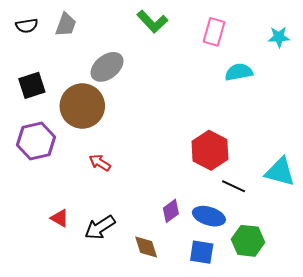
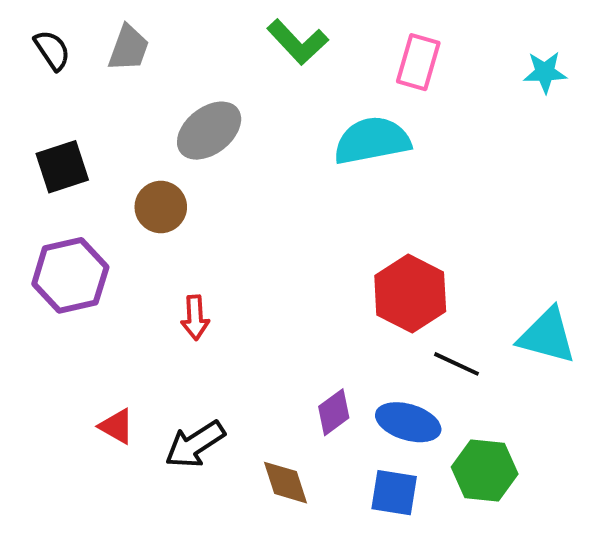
black semicircle: (27, 26) -> (52, 50), turned -115
cyan semicircle: (239, 72) -> (372, 141), moved, size x1.4
brown circle: (82, 106) -> (161, 207), size x0.6
red arrow: (100, 163) -> (195, 318), turned -125

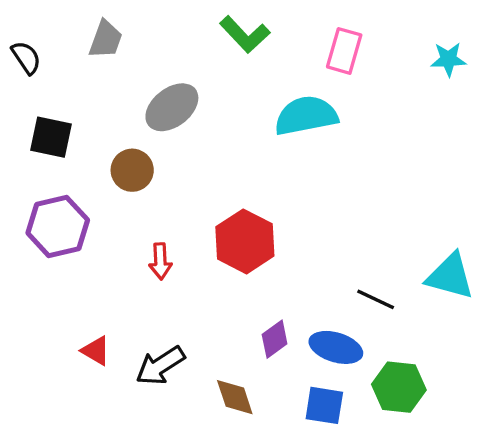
black semicircle: (52, 50) -> (26, 58), moved
black square: (62, 167) -> (51, 137), turned 30
red hexagon: (410, 293) -> (245, 241), moved

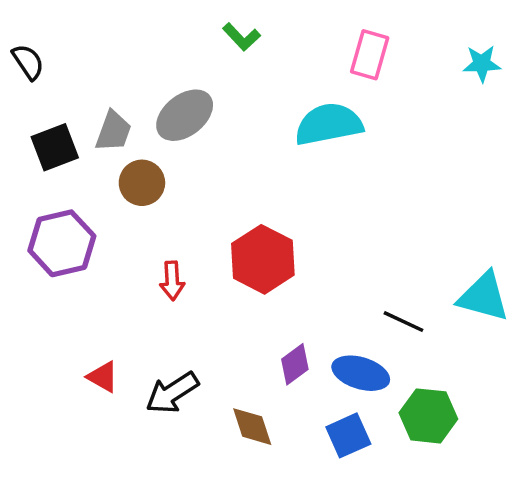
green L-shape: (245, 34) -> (242, 37), moved, size x0.7
gray trapezoid: (106, 39) -> (113, 131), moved
black square: (51, 137) -> (55, 147), turned -33
blue square: (324, 405) -> (348, 435), turned -33

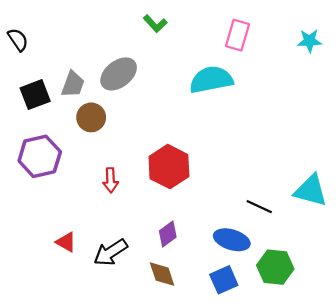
purple diamond: (295, 364) -> (168, 234), moved

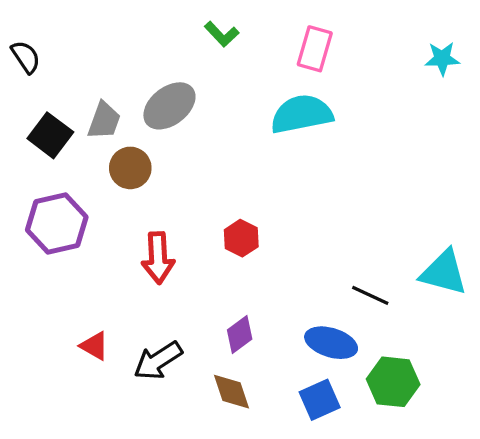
pink rectangle: (238, 35) -> (315, 49), moved
black square: (35, 95) -> (50, 135), turned -32
red hexagon: (169, 167) -> (241, 238), size x0.6
red arrow: (111, 180) -> (158, 258), size x1.4

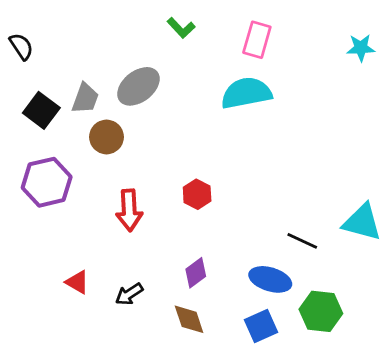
black arrow: (158, 361) -> (129, 294), size x0.7

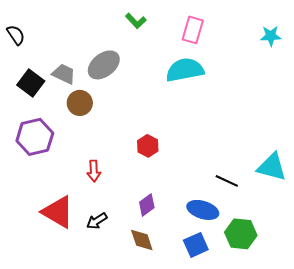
gray trapezoid: (85, 98) -> (64, 74), turned -85
red arrow: (129, 210) -> (94, 171), moved, size x0.7
red triangle: (77, 282) -> (58, 212), size x1.8

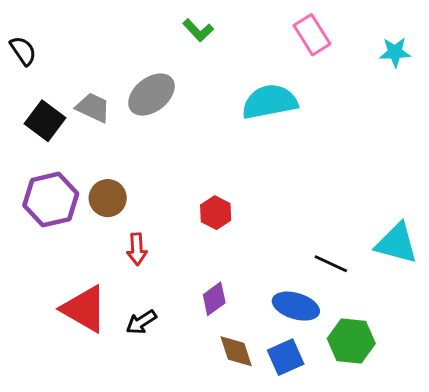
pink rectangle: (193, 30) -> (312, 35), moved, turned -48
brown circle: (80, 103) -> (108, 198), moved
brown diamond: (142, 240) -> (236, 351), moved

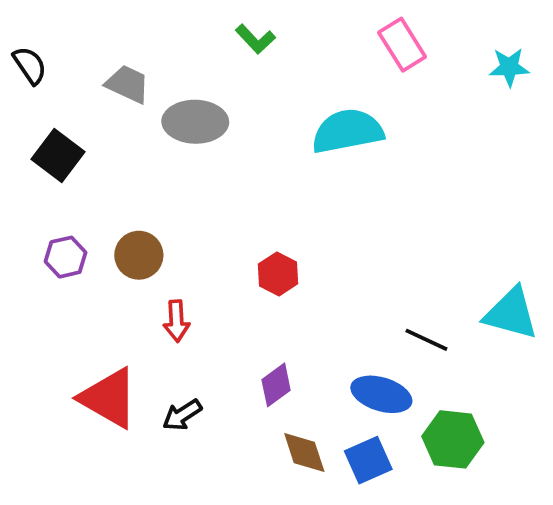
gray ellipse: (151, 95) -> (195, 122), turned 39
gray trapezoid: (93, 108) -> (128, 84), moved
purple hexagon: (51, 200) -> (66, 257), size x0.6

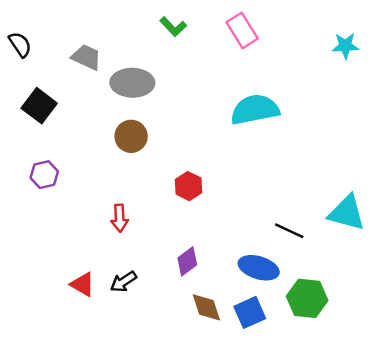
pink rectangle: (402, 45) -> (242, 30), moved
cyan semicircle: (348, 131) -> (255, 110), moved
brown circle: (139, 255) -> (131, 136), moved
red triangle: (109, 398) -> (83, 284), moved, size x0.6

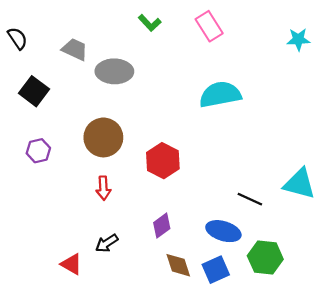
brown circle: (131, 136) -> (103, 137), moved, size x1.4
red hexagon: (188, 186) -> (163, 161), size x1.4
red triangle: (83, 284) -> (71, 264), moved

